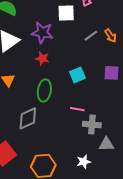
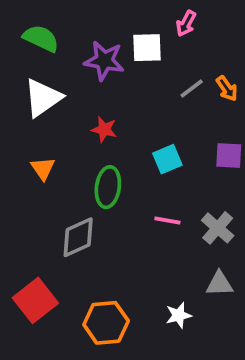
purple star: (42, 33) -> (104, 61), moved
gray cross: (92, 125) -> (218, 228), moved, turned 36

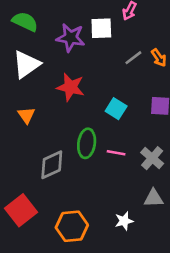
red star: (104, 129) -> (71, 87), size x1.5
cyan square: (167, 159) -> (116, 109), turned -35
green ellipse: (108, 187) -> (87, 143), moved

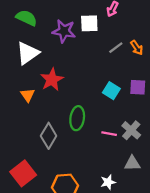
red star: (71, 87) -> (52, 80), moved, turned 30
cyan square: (116, 109) -> (111, 91), moved
pink line: (116, 153) -> (109, 134), moved
gray diamond: (52, 165) -> (49, 136), turned -35

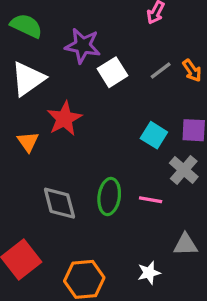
white square: (89, 23) -> (112, 72), moved, turned -30
green ellipse: (77, 118) -> (109, 196), moved
gray cross: (131, 130) -> (184, 170), moved
gray diamond: (49, 136) -> (59, 203), turned -45

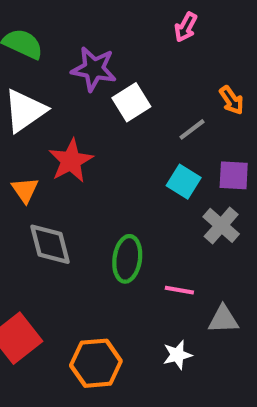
gray line: (161, 71) -> (192, 129), moved
pink line: (151, 200) -> (179, 290), moved
gray diamond: (59, 203) -> (50, 244), moved

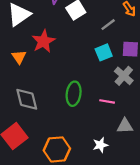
cyan square: (184, 182) -> (104, 52), turned 36
gray diamond: (50, 244) -> (27, 99), moved
pink line: (179, 290) -> (107, 101), moved

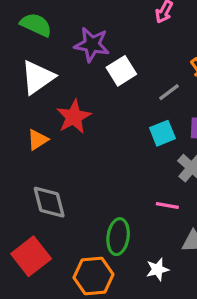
orange triangle: (19, 57) -> (38, 140), turned 32
green ellipse: (74, 94) -> (118, 237), moved

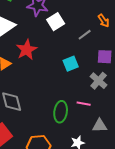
cyan square: (162, 133) -> (71, 64), moved
green ellipse: (118, 237) -> (61, 112), moved

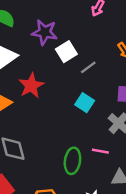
gray line: (85, 35) -> (88, 67), moved
cyan square: (71, 64) -> (85, 103), turned -35

